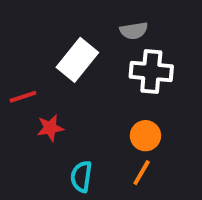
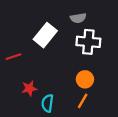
red star: (50, 128) -> (29, 88), moved

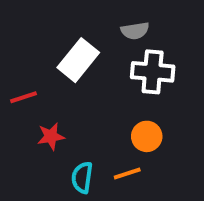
red star: (29, 88) -> (51, 136), moved
orange line: (83, 101) -> (127, 174), moved, turned 42

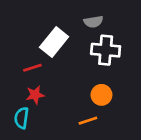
red line: (23, 97) -> (32, 68), moved
cyan semicircle: (82, 177) -> (22, 118), moved

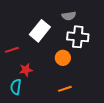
red line: (32, 68) -> (12, 50), moved
orange circle: (101, 95) -> (63, 58), moved

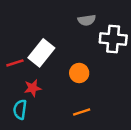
white rectangle: (40, 31) -> (41, 53), moved
white cross: (78, 37) -> (113, 39), moved

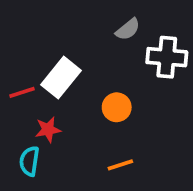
gray semicircle: (87, 20) -> (128, 29), turned -30

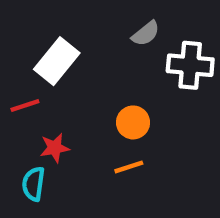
white rectangle: (61, 78) -> (57, 61), moved
orange line: (120, 165) -> (129, 167), moved

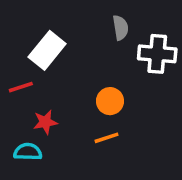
gray semicircle: (146, 34) -> (120, 28), turned -60
cyan semicircle: (33, 184) -> (28, 152), turned 84

